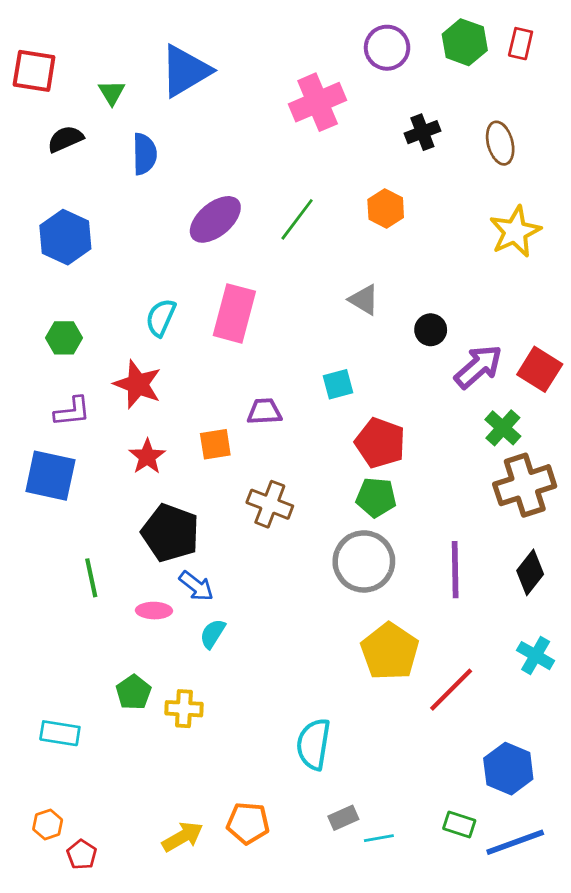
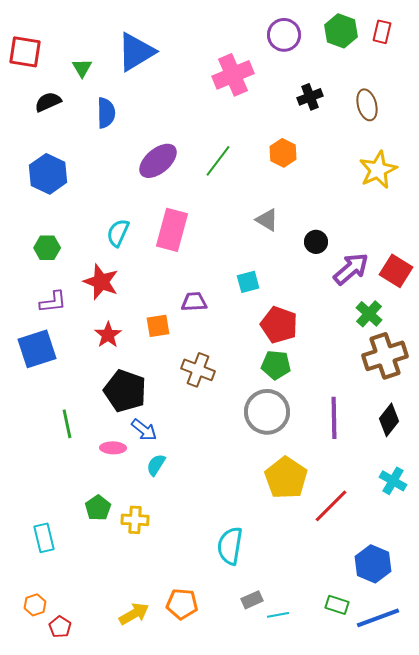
blue square: (50, 476) -> (37, 349), turned -30
cyan rectangle: (60, 733) -> (44, 538), turned 68

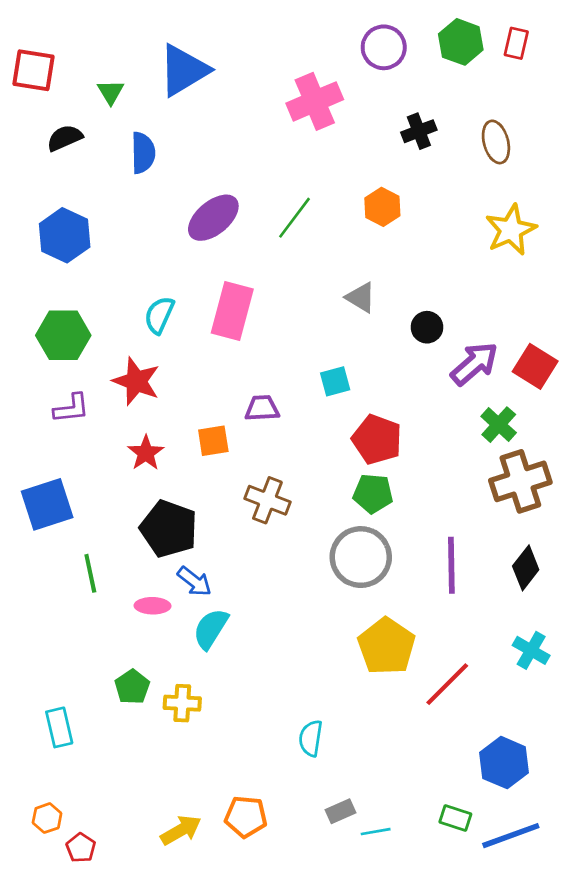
green hexagon: (47, 248) -> (63, 335), size x1.5
blue square: (37, 349) -> (47, 504), moved
cyan semicircle: (156, 465) -> (211, 629), size x1.4
cyan semicircle: (230, 546) -> (311, 738), size x0.7

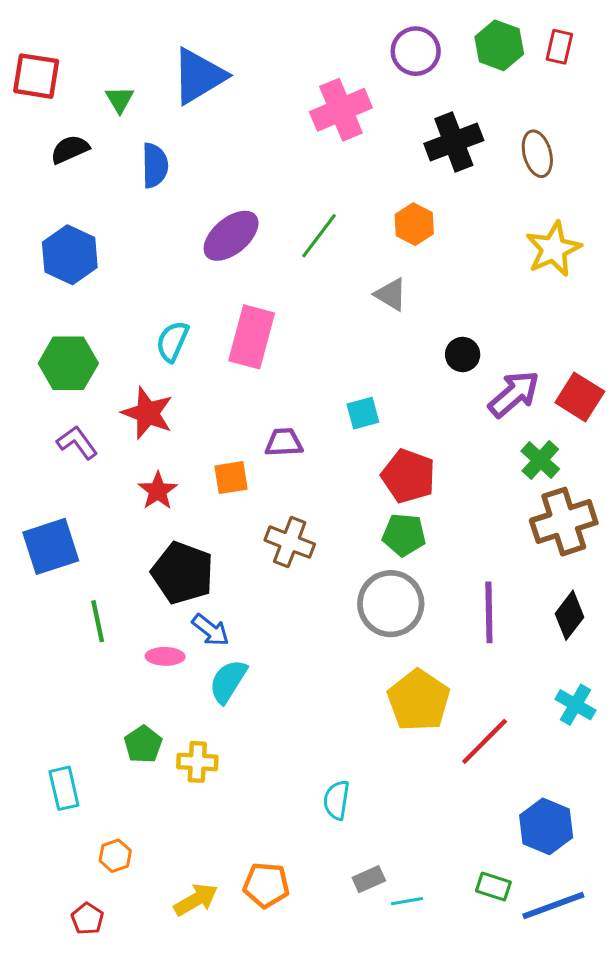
black cross: (419, 131) -> (454, 142), size x1.5
gray triangle: (361, 297) -> (391, 294), moved
purple L-shape: (71, 408) -> (77, 442), turned -120
orange hexagon: (47, 818) -> (115, 856), moved

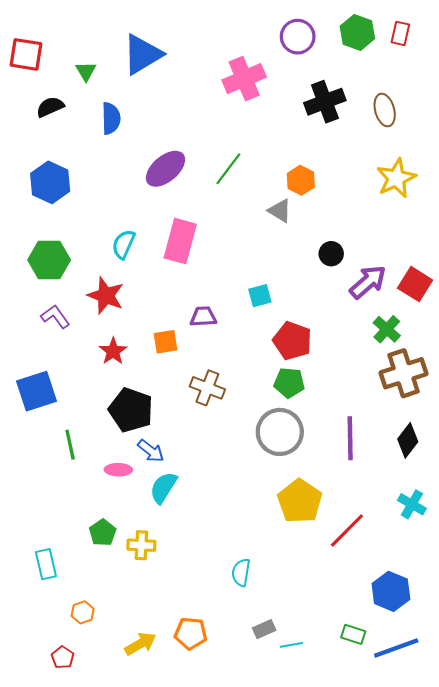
orange hexagon: (414, 224) -> (301, 180), moved

